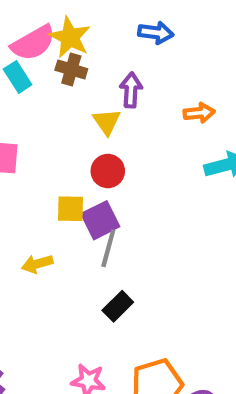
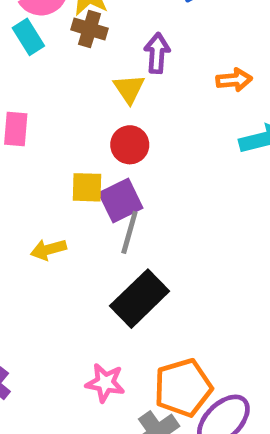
black rectangle: (118, 306) -> (140, 299), size x1.6

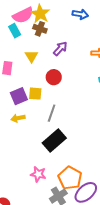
purple arrow: (157, 53) -> (60, 49), moved, turned 35
yellow triangle: (129, 89) -> (31, 56), moved
purple square: (121, 201) -> (19, 96), moved
orange pentagon: (183, 388) -> (70, 178), turned -30

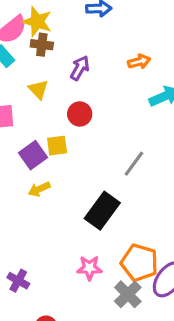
gray line: (52, 113) -> (134, 164), moved, turned 30

